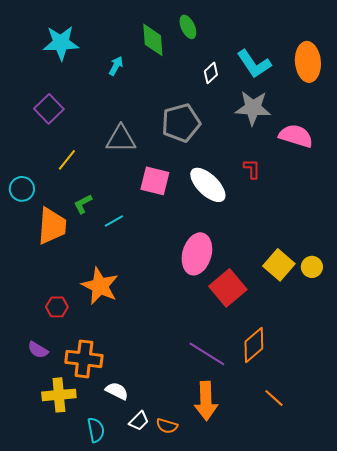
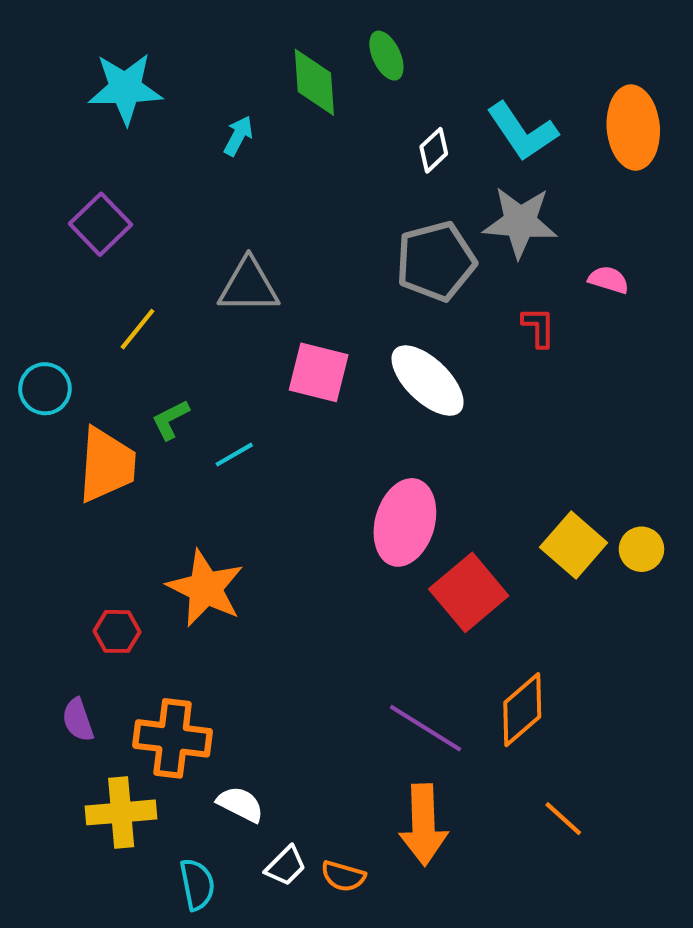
gray pentagon: (181, 123) -> (436, 261), moved
pink semicircle: (296, 136) -> (609, 280), size x0.6
red L-shape: (252, 169) -> (539, 327), moved
purple semicircle: (38, 350) -> (78, 720), turned 40

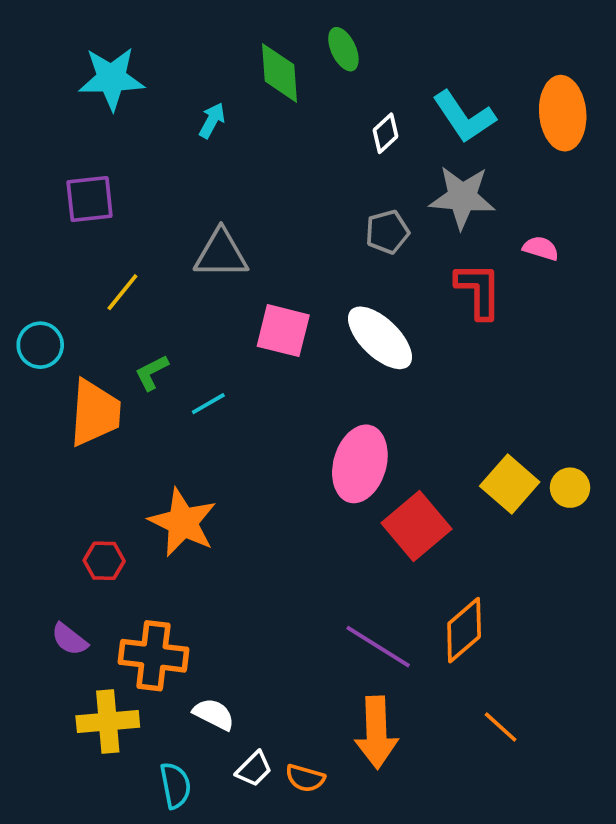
purple square: (101, 224) -> (90, 199), turned 38
gray pentagon: (436, 261) -> (387, 232), size x0.6
red L-shape: (539, 327) -> (479, 290), size x1.6
purple semicircle: (78, 720) -> (69, 639), turned -33

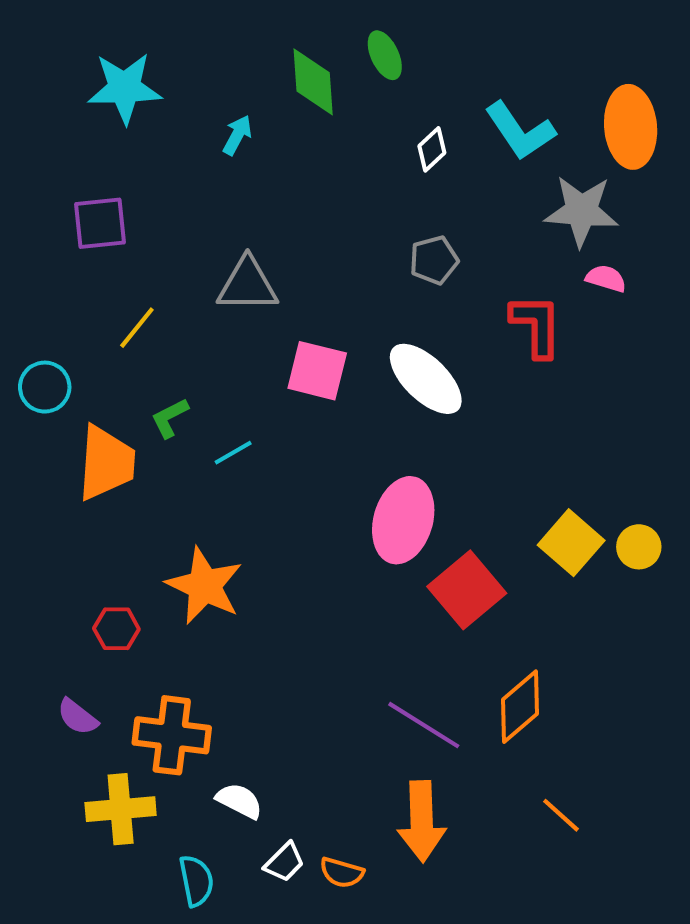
gray star: (462, 197) -> (581, 211), moved

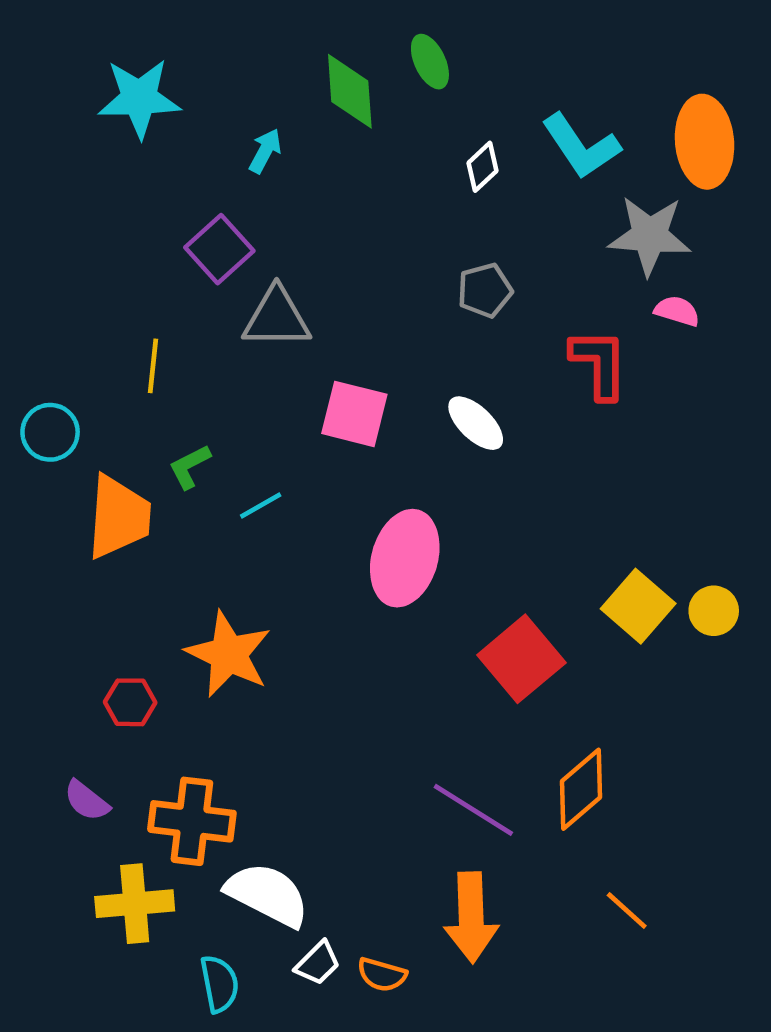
purple square: (100, 223) -> (219, 249), moved, turned -36
yellow line: (137, 328) -> (153, 366), turned -33
white ellipse: (426, 379) -> (476, 423), size x0.7
pink ellipse: (403, 520) -> (405, 558), moved
white semicircle: (239, 801) -> (267, 895), size x1.6

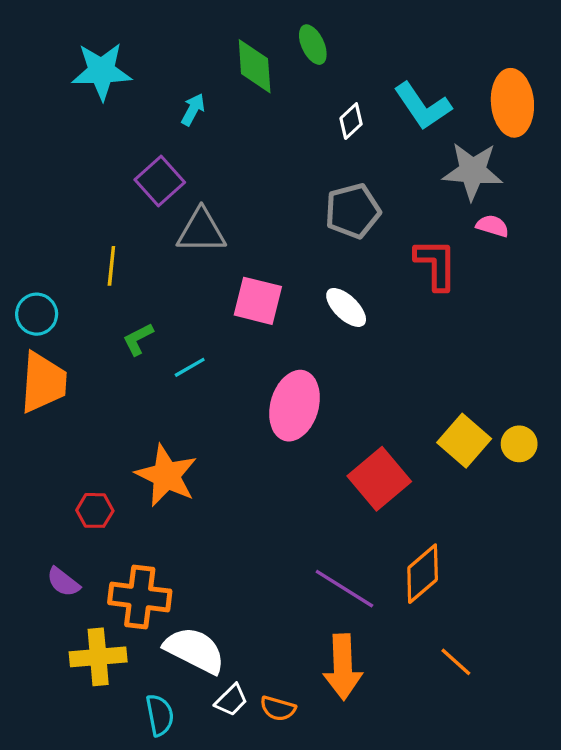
gray pentagon: (485, 290) -> (353, 211), size x1.4
orange trapezoid: (119, 517) -> (43, 382), moved

